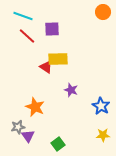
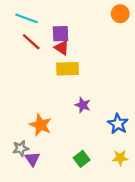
red triangle: (46, 67) -> (62, 48), moved
green square: (58, 144) -> (82, 159), moved

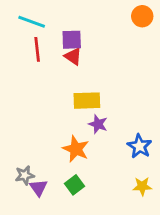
red line: (31, 42) -> (37, 49), turned 42
yellow rectangle: (68, 69) -> (87, 101), moved
orange star: (41, 125) -> (76, 149), moved
green square: (82, 159) -> (74, 185), moved

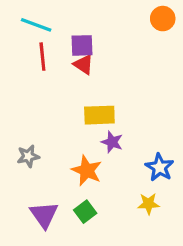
gray star: (25, 175) -> (28, 156), moved
yellow star: (142, 186) -> (148, 204), moved
purple triangle: (39, 188) -> (44, 215), size x1.4

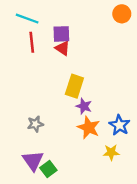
yellow rectangle: (99, 115) -> (74, 86), turned -70
gray star: (28, 156) -> (35, 124), moved
orange star: (87, 170) -> (89, 128), moved
green square: (85, 212) -> (48, 169), moved

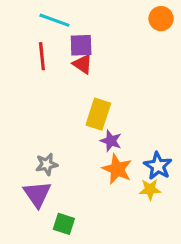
cyan line: (27, 19) -> (54, 20), moved
yellow star: (111, 152) -> (150, 189), moved
purple triangle: (33, 161) -> (37, 194), moved
green square: (48, 169) -> (64, 224), turned -35

